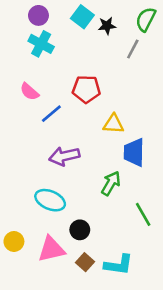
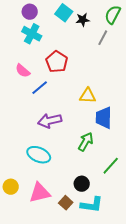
red pentagon: (86, 89) -> (57, 62), moved, turned 30
green line: (143, 214) -> (111, 166), turned 72
black circle: (80, 230) -> (82, 184), moved

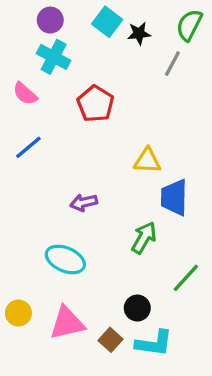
pink semicircle: (23, 71) -> (25, 94), moved
blue line: (40, 88) -> (28, 147), moved
purple arrow: (50, 121) -> (84, 203), size x0.7

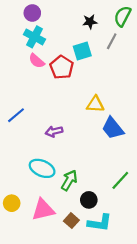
cyan square: (107, 22) -> (82, 51), moved, turned 36
pink semicircle: (25, 94) -> (37, 61), moved
blue line: (28, 147) -> (16, 115), moved
blue trapezoid: (174, 198) -> (113, 128), turned -40
green arrow: (144, 238) -> (69, 180), moved

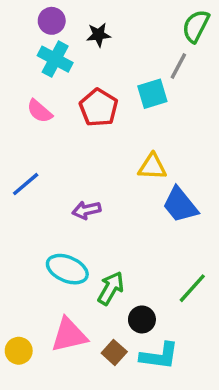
black star: (90, 22) -> (99, 35), moved
cyan square: (82, 51) -> (152, 94), moved
pink semicircle: (37, 61) -> (40, 111), moved
yellow circle: (12, 203) -> (19, 351), moved

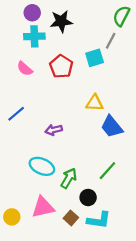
black star: (99, 35) -> (61, 21), size x1.5
cyan cross: (55, 59) -> (34, 36), turned -30
green line: (192, 288) -> (107, 171), moved

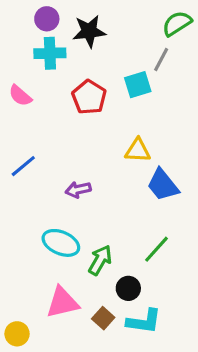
green semicircle: (121, 16) -> (177, 23), turned 30
pink semicircle: (25, 69) -> (20, 96), moved
yellow circle: (12, 217) -> (17, 334), moved

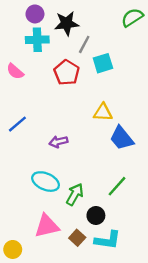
gray line: (161, 60) -> (84, 44), moved

